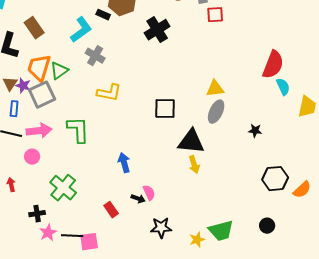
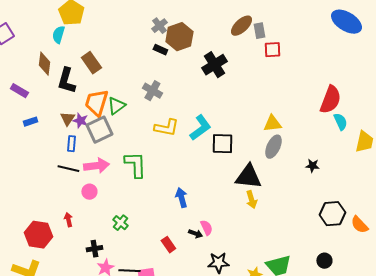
cyan L-shape: (81, 30) -> (200, 128), moved
green cross: (63, 188) -> (120, 223), size x0.6
orange semicircle: (302, 190) -> (359, 225), turned 90

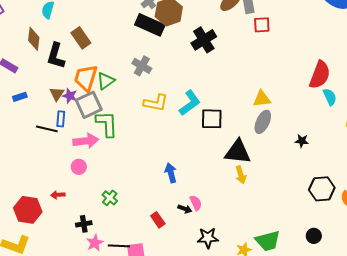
black rectangle: (160, 50) -> (150, 25), size x2.0
green L-shape: (135, 165) -> (107, 124), moved
black line: (68, 169) -> (47, 129), moved
red arrow: (68, 220) -> (58, 195), turned -80

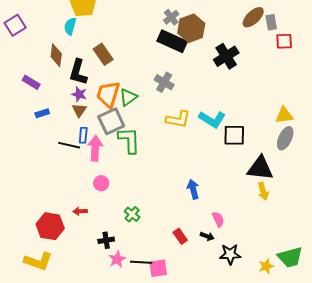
purple star: (70, 96) -> (79, 94), moved
cyan L-shape: (190, 103) -> (212, 119), turned 68
pink arrow: (86, 141) -> (95, 148), moved, turned -80
black arrow: (185, 209) -> (207, 236), moved

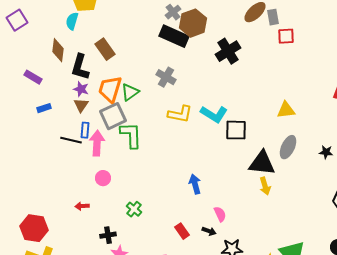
gray ellipse: (285, 138) -> (288, 147), moved
red hexagon: (50, 226) -> (34, 228), moved

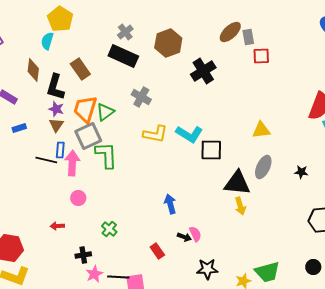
gray cross: (173, 12) -> (125, 32), moved
black rectangle: (174, 36) -> (123, 56), moved
black arrow: (209, 231) -> (184, 237), moved

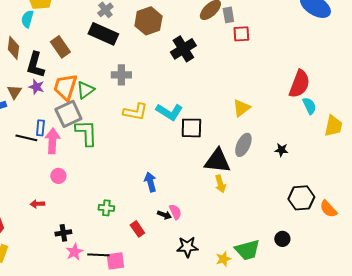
gray cross: (141, 97) -> (121, 75), turned -30
brown triangle: (56, 125) -> (14, 92), moved
yellow triangle: (261, 130) -> (241, 108), turned -30
green cross: (109, 229) -> (106, 208), moved, turned -35
black circle: (313, 267) -> (282, 239), moved

